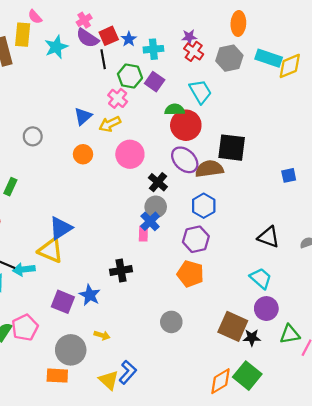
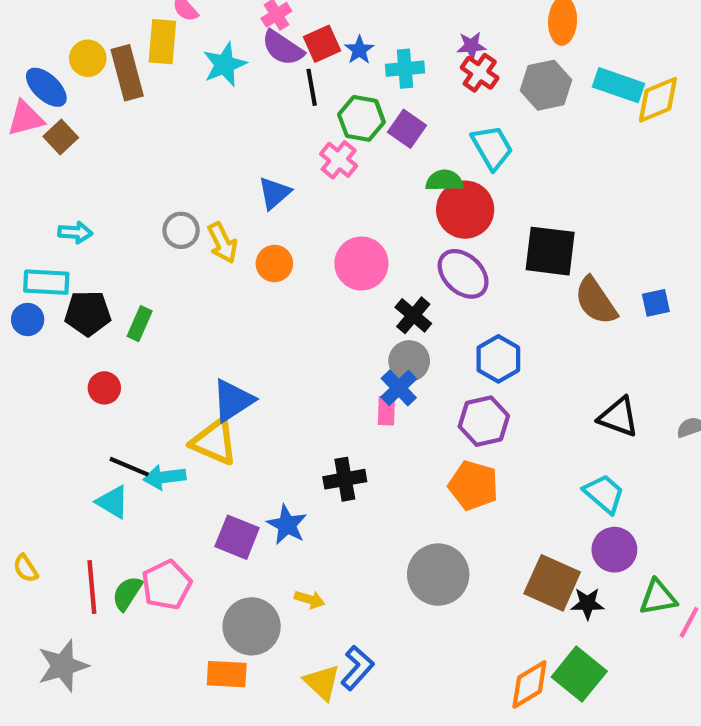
yellow arrow: (110, 124) -> (223, 243), moved, turned -90
brown semicircle: (209, 169) -> (596, 301), moved, turned -116
gray circle: (171, 322) -> (438, 575), size x1.5

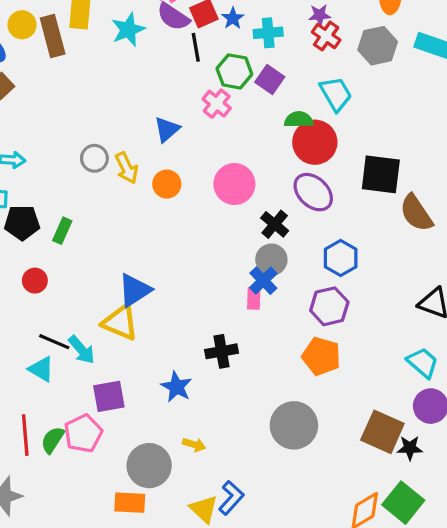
cyan arrow: (164, 477) -> (82, 350), turned -124
purple square: (237, 537) -> (109, 396), moved, turned -32

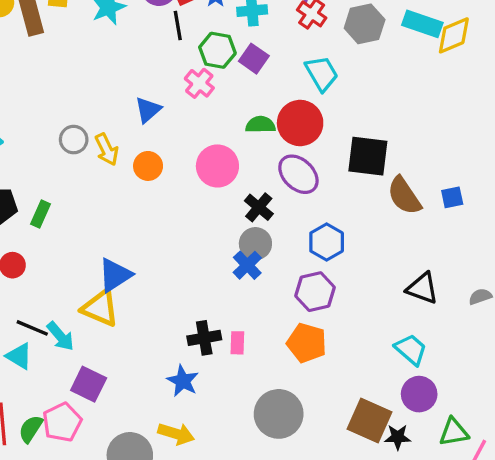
green semicircle: (299, 120) -> (260, 125), moved
pink rectangle: (254, 298) -> (237, 343), moved
blue star: (176, 387) -> (183, 381), moved
purple square: (109, 396) -> (89, 384), turned 36
yellow arrow: (194, 445) -> (176, 434), size x1.5

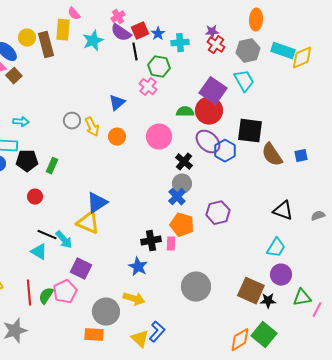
purple square: (254, 59) -> (213, 91), moved, size x1.5
cyan trapezoid: (322, 73) -> (244, 81), moved
blue hexagon: (327, 242) -> (225, 151), moved
orange pentagon: (307, 343) -> (182, 225), moved
cyan trapezoid: (411, 349) -> (276, 248), turned 80

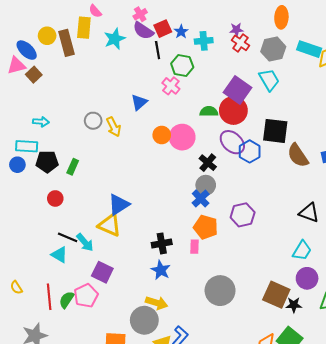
orange circle: (117, 137) -> (162, 135), moved
black cross: (151, 241) -> (162, 243), moved
gray circle: (106, 312) -> (144, 320), moved

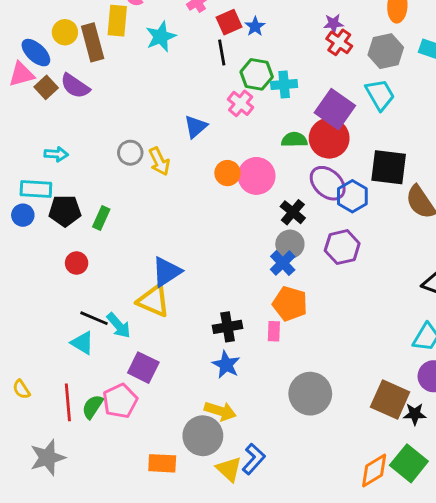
purple semicircle: (143, 31) -> (75, 86), moved
cyan cross: (204, 41) -> (284, 84), moved
purple hexagon: (243, 215) -> (342, 247), moved

